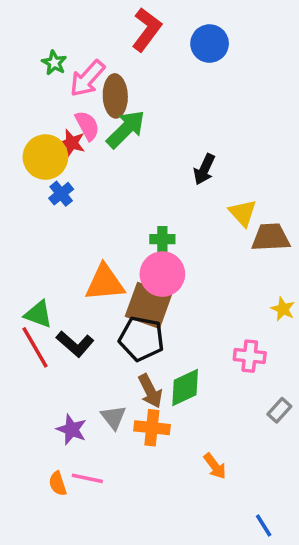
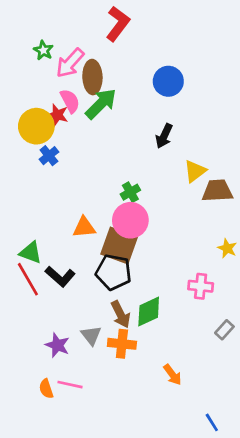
blue circle: (210, 44) -> (168, 81), moved
yellow triangle: (243, 213) -> (195, 171), turned 35
green cross: (162, 239) -> (130, 192), turned -30
orange triangle: (105, 283) -> (84, 227), size x0.7

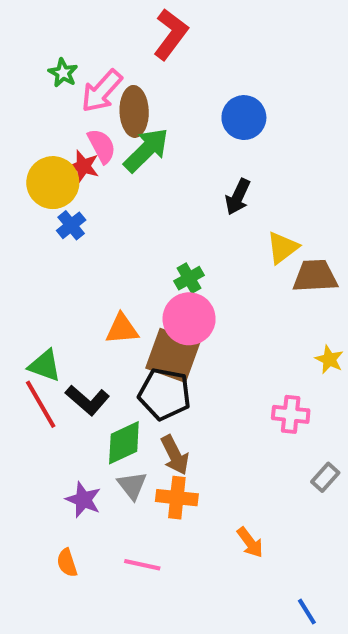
green diamond: (149, 311) -> (124, 443), moved
pink line: (70, 385) -> (142, 565), moved

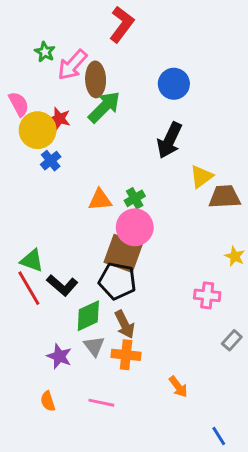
pink semicircle: (102, 146) -> (19, 104), moved
black arrow: (238, 197) -> (169, 140), size x1.4
orange triangle: (122, 329) -> (100, 200), moved

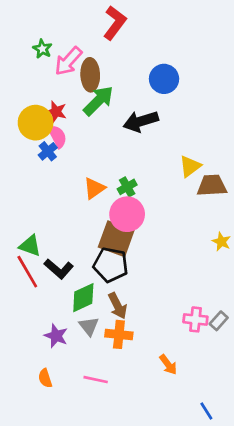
pink semicircle: (19, 104) -> (57, 136), moved
black arrow: (169, 140) -> (141, 121), moved, turned 48
orange triangle: (100, 200) -> (94, 188), turned -30
pink cross: (207, 295) -> (195, 319), moved

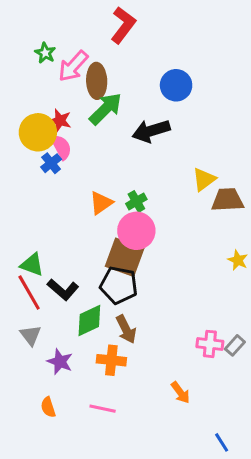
gray triangle: (89, 326) -> (31, 335), moved
orange cross: (119, 334) -> (111, 360), moved

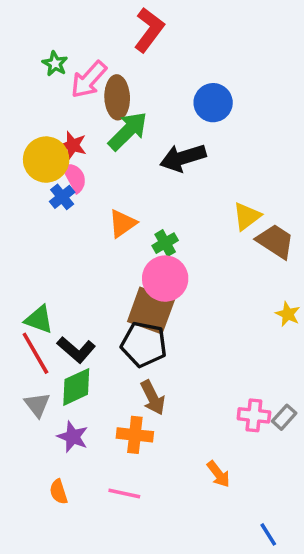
brown trapezoid: (228, 200) -> (275, 241), turned 36
orange triangle: (101, 203) -> (122, 223), moved
green diamond: (89, 320) -> (76, 387), moved

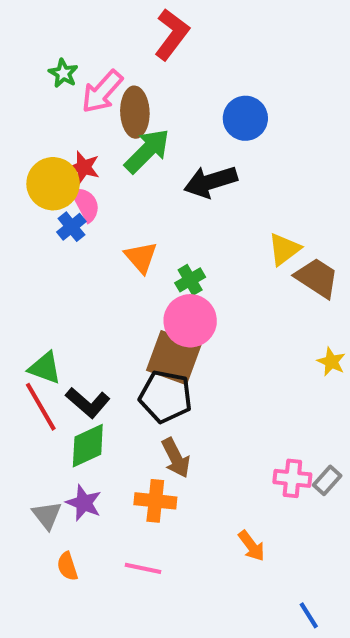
orange triangle: (122, 223) -> (141, 257), turned -36
gray triangle: (37, 405) -> (47, 515), moved

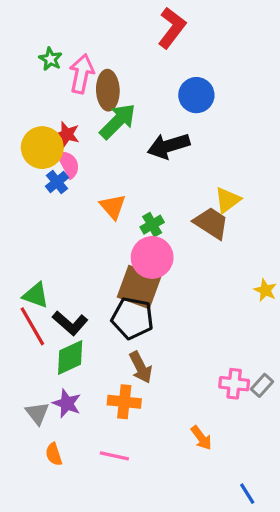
red L-shape: (172, 34) -> (172, 28), moved
pink arrow: (102, 92) -> (82, 74), turned 150
brown trapezoid: (317, 278) -> (211, 223), moved

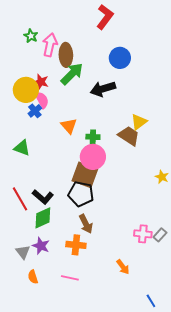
green cross: (152, 225) -> (93, 137), turned 32
green triangle: (36, 295) -> (22, 148), moved

